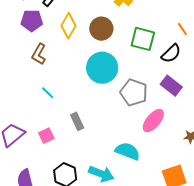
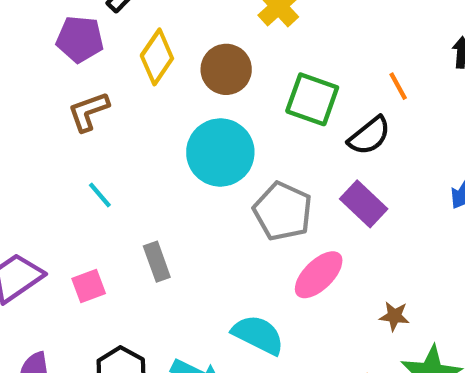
brown L-shape: (39, 54) -> (89, 111), turned 35

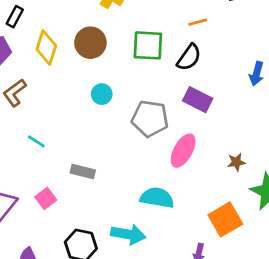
orange line: (398, 86) -> (198, 22), turned -60
cyan circle: (220, 152) -> (102, 94), size x0.5
gray rectangle: (157, 262) -> (83, 171), turned -40

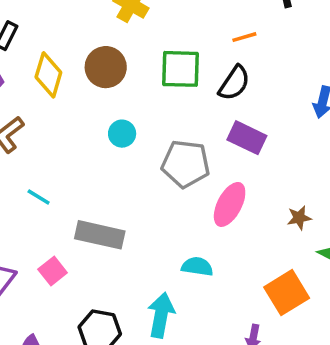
gray rectangle: (83, 171) -> (100, 235), size x1.5
cyan semicircle: (157, 198) -> (197, 267), size x0.7
cyan arrow: (128, 234) -> (161, 315), turned -88

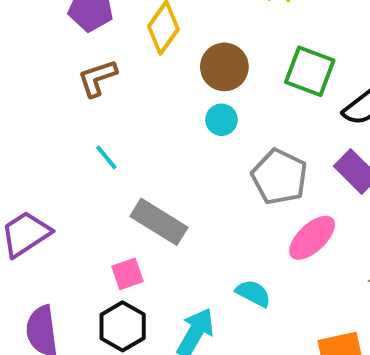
brown circle: (106, 67) -> (224, 67), moved
pink square: (53, 271) -> (127, 274), moved

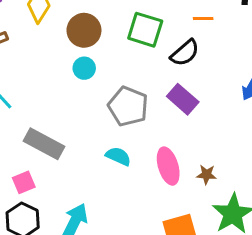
pink ellipse: (312, 238) -> (168, 166), moved, turned -60
cyan semicircle: (253, 293) -> (118, 156), moved

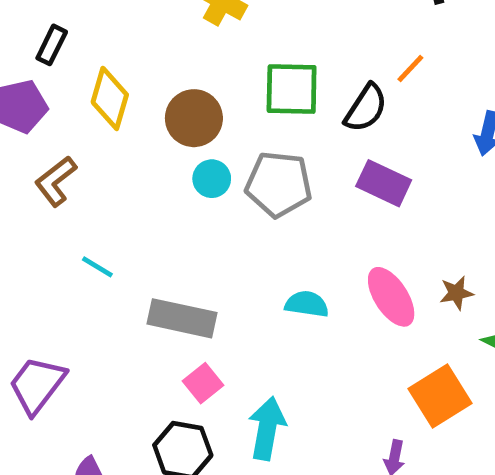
orange line: (203, 19) -> (410, 69), moved, turned -30
gray pentagon: (128, 106) -> (279, 184), moved
pink square: (24, 182) -> (203, 383), moved

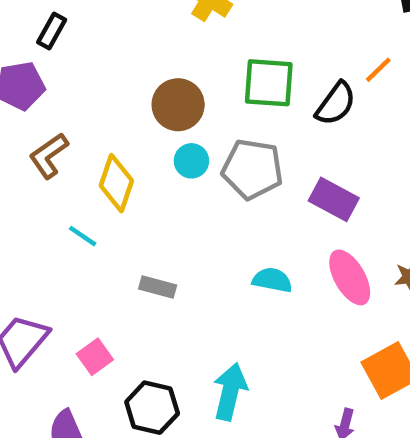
yellow diamond: (110, 98) -> (116, 183), moved
purple rectangle: (384, 183) -> (334, 199), moved
gray rectangle: (182, 318) -> (158, 287), size x0.6
pink square: (203, 383) -> (95, 357), moved

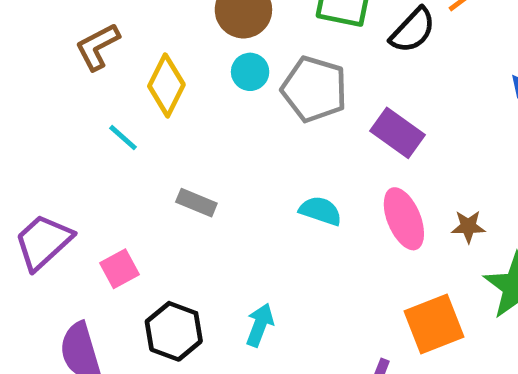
cyan arrow: (230, 392) -> (260, 325), size x0.7

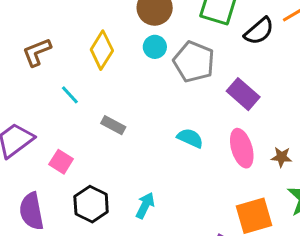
brown L-shape: (98, 47) -> (37, 52), moved
cyan line: (123, 138) -> (70, 95), moved
pink square: (119, 269) -> (61, 162), turned -35

